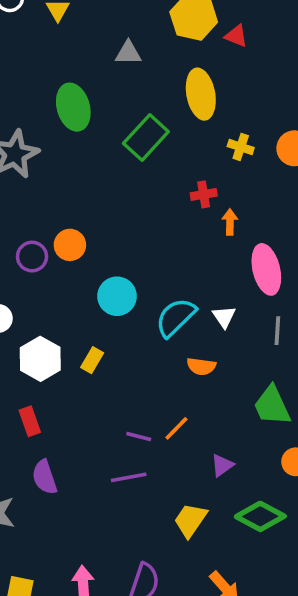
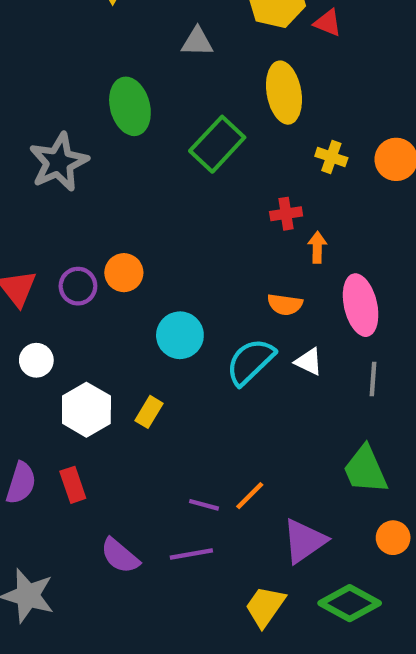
white triangle: (224, 317) -> (309, 362), turned -30
orange semicircle: (201, 366) -> (285, 304), moved
purple triangle: (222, 465) -> (304, 541), size x1.6
purple semicircle: (45, 477) -> (120, 556), moved, turned -32

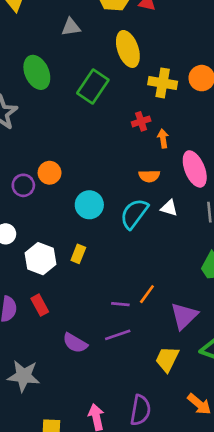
yellow cross: (331, 157) -> (163, 83), size x1.5

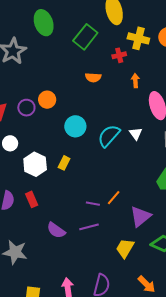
red cross: (141, 121) -> (119, 55), moved
orange semicircle: (149, 176) -> (93, 77), moved
white triangle: (169, 208) -> (136, 134), turned 32

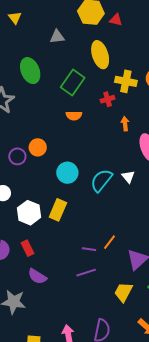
orange semicircle: (93, 77) -> (74, 116), moved
yellow rectangle: (64, 163) -> (58, 210), size x1.5
purple semicircle: (56, 230) -> (37, 276), moved

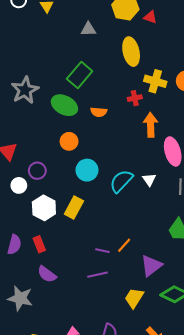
green ellipse: (30, 71) -> (64, 105), moved, turned -45
green rectangle: (73, 83) -> (80, 75), moved
orange arrow: (125, 124) -> (151, 125), size x1.6
orange circle: (38, 147) -> (69, 141), moved
purple circle: (17, 156) -> (37, 171), moved

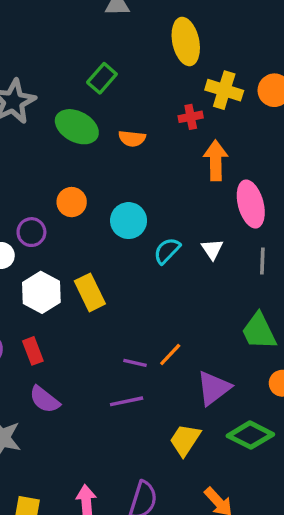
green rectangle: (80, 75) -> (102, 78), size x0.7
orange circle: (69, 141) -> (72, 202), moved
cyan circle: (87, 170) -> (129, 221), moved
cyan semicircle: (121, 181) -> (167, 251), size x0.7
yellow rectangle: (74, 208) -> (90, 292), turned -55

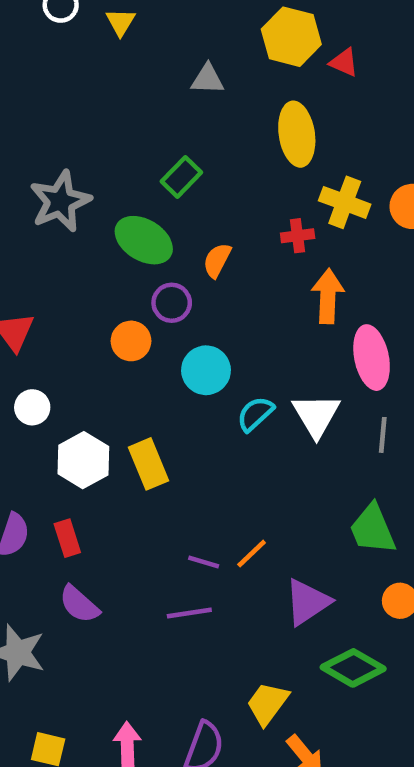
orange semicircle: (132, 139) -> (217, 260), turned 108
purple circle: (31, 232) -> (172, 303), moved
white triangle: (212, 249) -> (316, 415), size x1.6
yellow trapezoid: (185, 440) -> (267, 704), moved

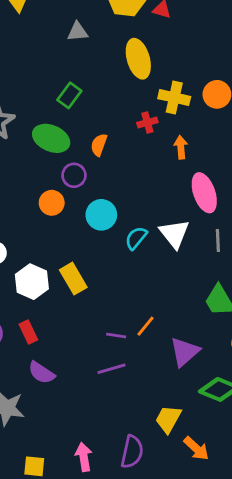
orange arrow: (328, 296) -> (181, 147), moved, size x0.7

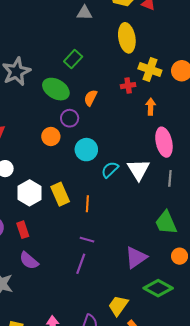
orange line: (146, 326) -> (87, 204), moved, turned -42
purple line: (111, 369) -> (81, 264), turned -60

